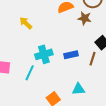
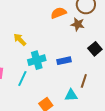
yellow arrow: (26, 23) -> (20, 40), moved
brown line: (93, 59) -> (84, 81), moved

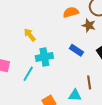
blue rectangle: (64, 61) -> (76, 50), moved, turned 40
brown line: (84, 81) -> (89, 82), turned -32

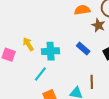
yellow arrow: (30, 35) -> (28, 44), moved
cyan line: (28, 74) -> (40, 74), moved

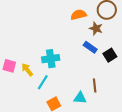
yellow arrow: (28, 44) -> (27, 70), moved
blue rectangle: (83, 48) -> (90, 47), moved

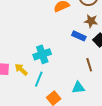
brown star: (96, 28) -> (91, 21), moved
brown line: (95, 85) -> (89, 65), moved

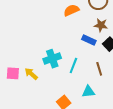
cyan line: (39, 79) -> (73, 66), moved

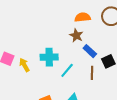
brown star: (101, 25) -> (76, 35), moved
brown line: (99, 69) -> (92, 73), moved

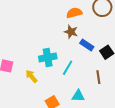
yellow arrow: (24, 65) -> (31, 76), moved
brown line: (92, 73) -> (98, 77), moved

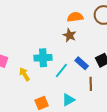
blue rectangle: (87, 45) -> (82, 63), moved
cyan triangle: (78, 96) -> (68, 100), turned -40

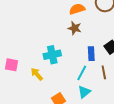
blue rectangle: (82, 63) -> (91, 54), turned 56
cyan line: (61, 71) -> (82, 73), moved

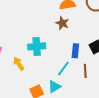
cyan triangle: (84, 92) -> (54, 87), moved

